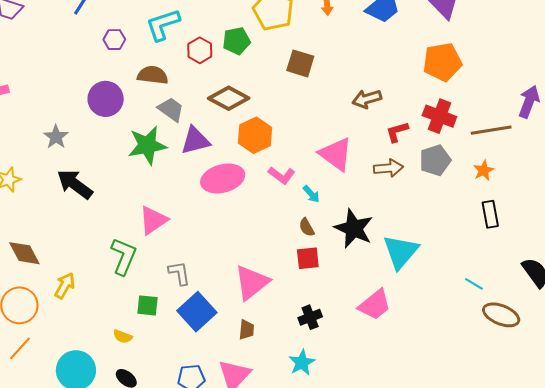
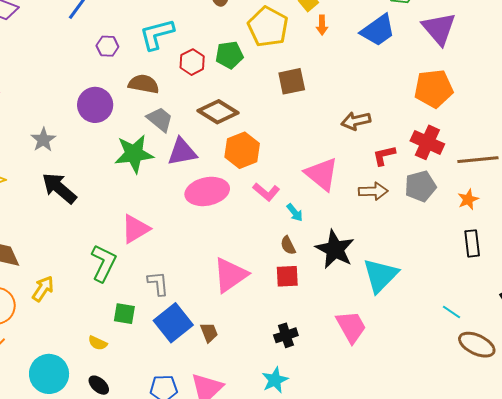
brown square: (300, 63) -> (292, 81), turned -32
pink triangle: (252, 282) -> (230, 275), moved
pink trapezoid: (375, 305) -> (351, 327), turned -84
brown trapezoid: (247, 330) -> (209, 333), moved, turned -30

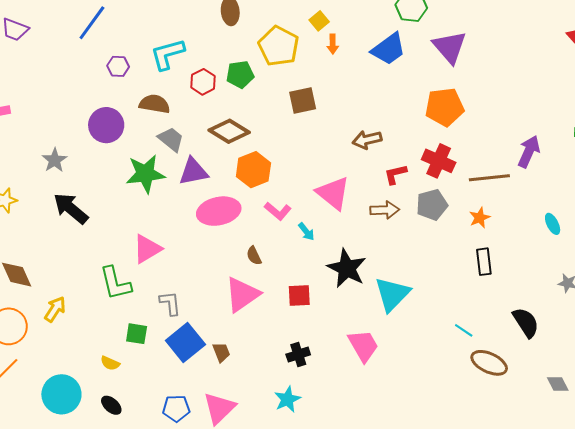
brown semicircle: (288, 245) -> (254, 256), moved
green L-shape: (104, 263) -> (115, 283), turned 141

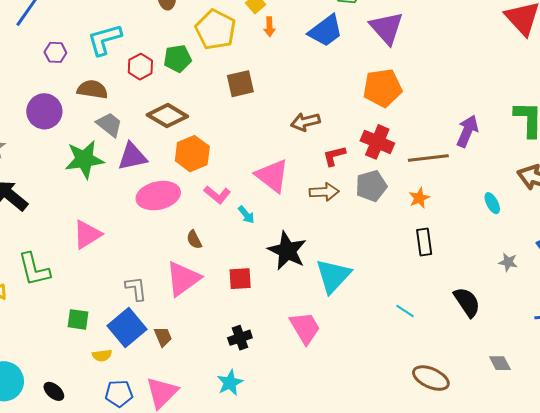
green L-shape: (115, 283) -> (34, 269), moved
gray L-shape: (170, 303) -> (136, 289), moved
yellow semicircle: (110, 363) -> (102, 355), moved, turned -30
brown ellipse: (489, 363) -> (431, 378), moved

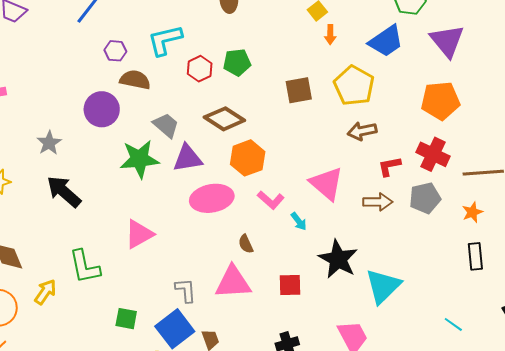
yellow pentagon: (216, 30) -> (354, 86), moved
brown semicircle: (92, 89) -> (135, 80), moved
pink triangle: (183, 279) -> (233, 282), turned 30

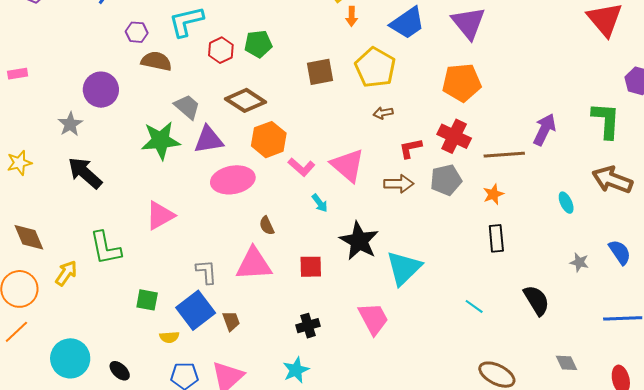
purple circle: (102, 109) -> (101, 90), moved
brown arrow: (362, 131) -> (383, 113), size x0.7
pink L-shape: (271, 200) -> (301, 167), moved

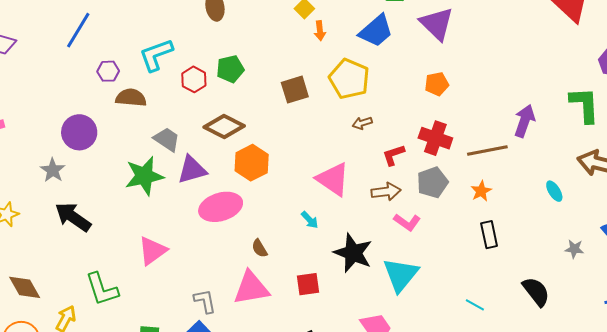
orange pentagon: (462, 83) -> (437, 84), size x0.6
pink L-shape: (301, 167) -> (407, 222), moved

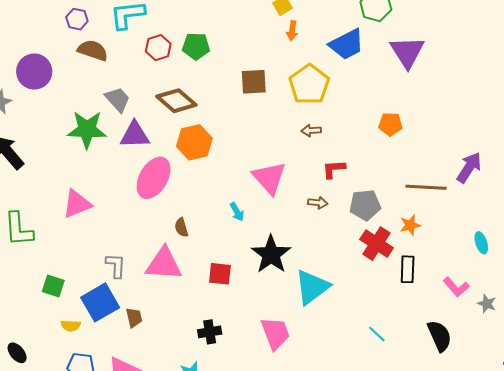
orange pentagon: (437, 84) -> (390, 124), moved
red cross: (435, 138) -> (377, 244), moved
brown arrow: (386, 192) -> (318, 203), size x0.7
pink ellipse: (221, 207) -> (154, 178), turned -57
pink L-shape: (407, 222) -> (456, 287), moved

